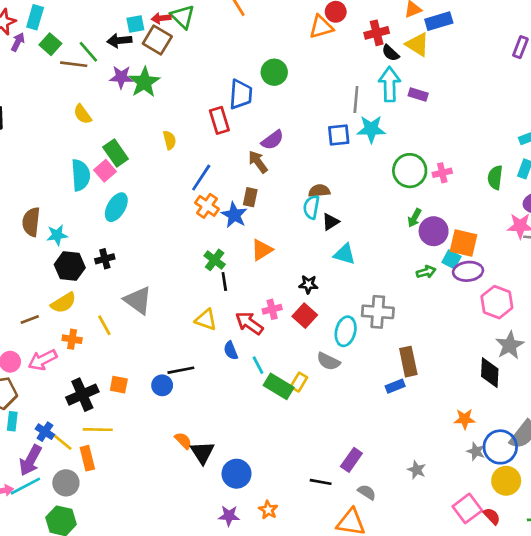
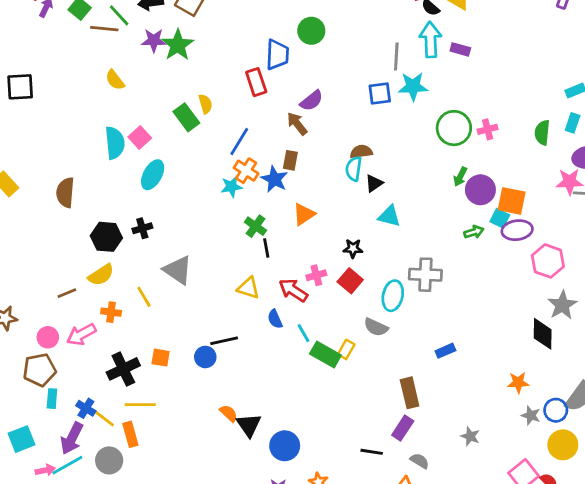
green rectangle: (116, 153) -> (186, 117), moved
cyan star: (57, 235) -> (231, 187), moved
brown rectangle: (408, 362) -> (410, 393), moved
blue circle: (500, 447) -> (556, 410), size x0.7

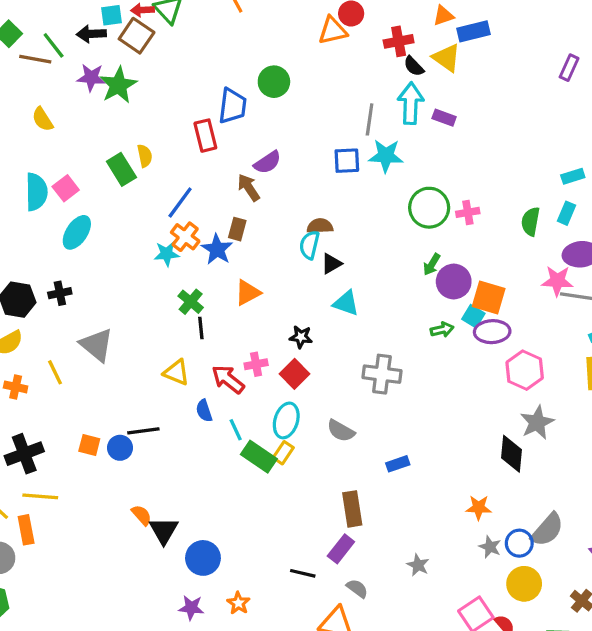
cyan ellipse: (393, 296) -> (286, 420), moved
gray semicircle: (376, 327) -> (341, 431), moved
orange square: (161, 358) -> (89, 445), moved

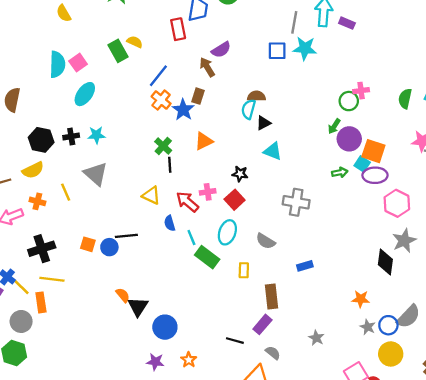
yellow semicircle: (145, 156) -> (135, 42), turned -56
green circle: (429, 208) -> (349, 101), moved, size x0.7
cyan star: (167, 254) -> (96, 135), moved
yellow rectangle: (283, 453) -> (244, 270), moved, turned -35

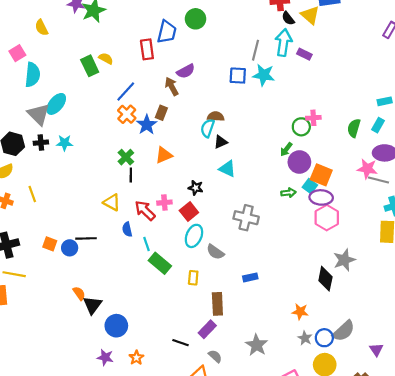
pink square: (78, 63) -> (17, 53), moved
gray triangle: (96, 174) -> (39, 114), moved
pink hexagon: (397, 203) -> (327, 218), moved
cyan ellipse: (227, 232) -> (194, 236), moved
gray star: (316, 338) -> (257, 345), size x1.5

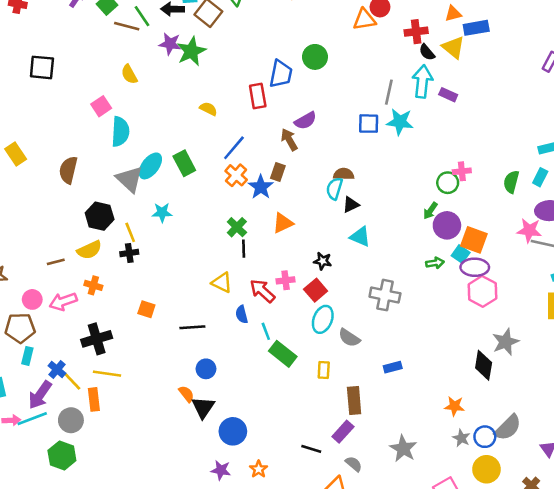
green rectangle: (90, 66) -> (184, 163), moved
black cross: (41, 143) -> (129, 253), moved
yellow line: (32, 194) -> (130, 232), moved
orange square: (50, 244) -> (146, 309), moved
blue circle: (70, 248) -> (206, 369), moved

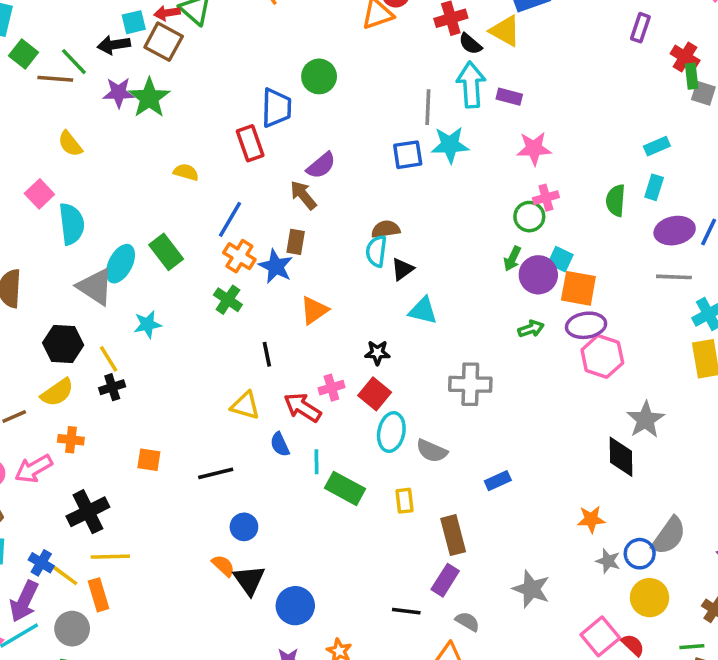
green cross: (237, 227) -> (228, 300), moved
pink star: (529, 230) -> (534, 149), moved
cyan square: (461, 254) -> (561, 259), moved
cyan line: (266, 331) -> (317, 462), turned 30

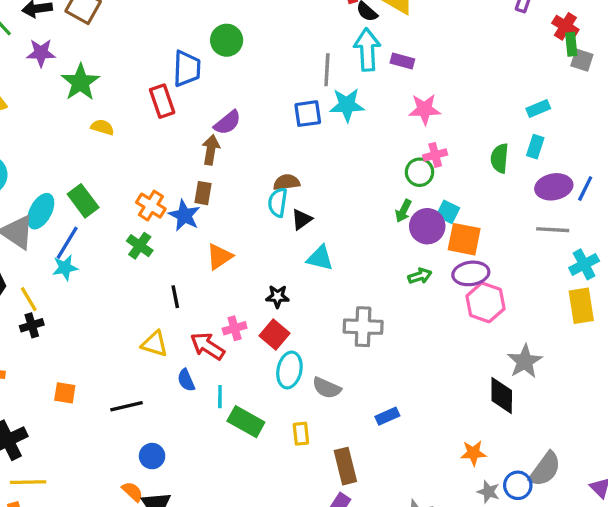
green star: (149, 98) -> (80, 82), moved
brown arrow: (303, 195) -> (211, 150), turned 48
blue line: (230, 219) -> (67, 243), moved

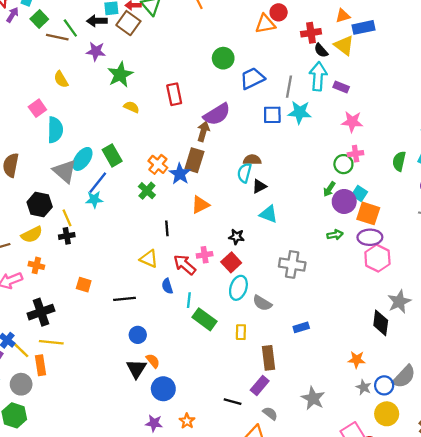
blue trapezoid: (187, 69) -> (252, 78), moved, turned -125
purple semicircle: (227, 123) -> (217, 114), size x1.4
brown rectangle: (203, 193) -> (194, 160), size x1.5
orange semicircle: (132, 492) -> (153, 361), moved

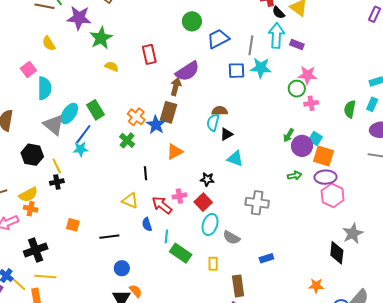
purple star: (96, 51) -> (79, 18), size x1.4
green circle: (343, 164) -> (297, 89), moved
yellow semicircle: (32, 235) -> (28, 195), moved

